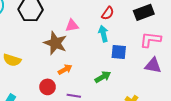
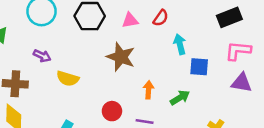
red semicircle: (108, 13) -> (161, 18), moved
pink triangle: (72, 26) -> (130, 20), moved
orange arrow: (65, 69) -> (149, 90), moved, turned -56

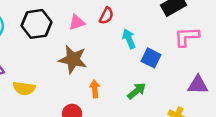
blue square: (199, 67) -> (151, 58), turned 30
purple triangle: (242, 83) -> (198, 85), moved
orange arrow: (149, 90) -> (95, 89), moved

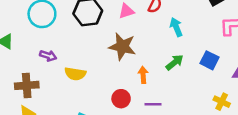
blue square: (151, 58) -> (209, 60), moved
green arrow: (137, 91) -> (175, 62), moved

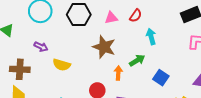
blue square: (209, 60) -> (161, 78), moved
green arrow: (175, 62) -> (137, 60), moved

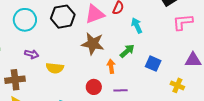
pink triangle: (111, 18) -> (95, 14), size x1.5

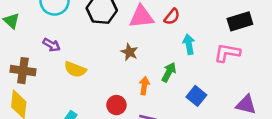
pink L-shape: (183, 22) -> (227, 53), moved
brown star: (93, 44) -> (129, 52), size x0.6
green arrow: (127, 51) -> (169, 72), turned -35

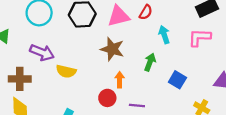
purple arrow: (52, 45) -> (42, 52), size x1.5
brown star: (129, 52) -> (112, 49), size x1.5
orange arrow: (144, 86) -> (120, 80), moved

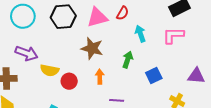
blue square: (177, 80) -> (154, 75), turned 35
red circle: (107, 98) -> (69, 81), moved

